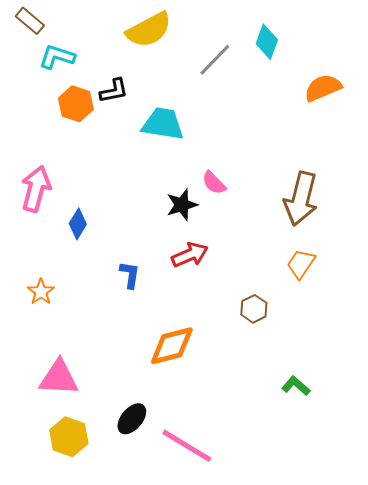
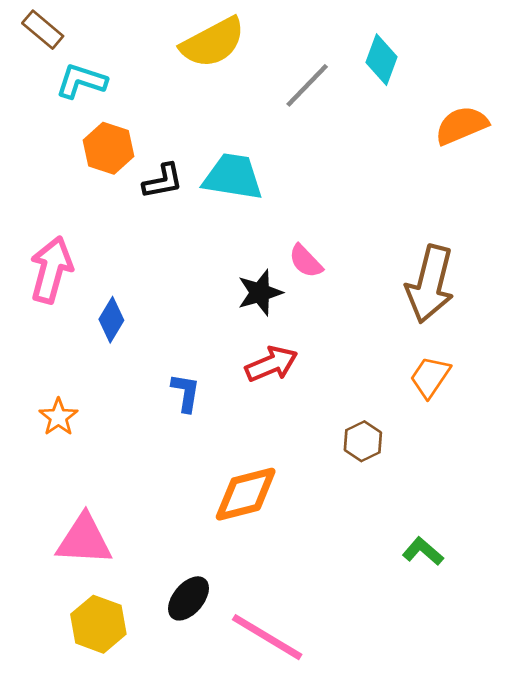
black L-shape: (114, 91) -> (163, 181), moved

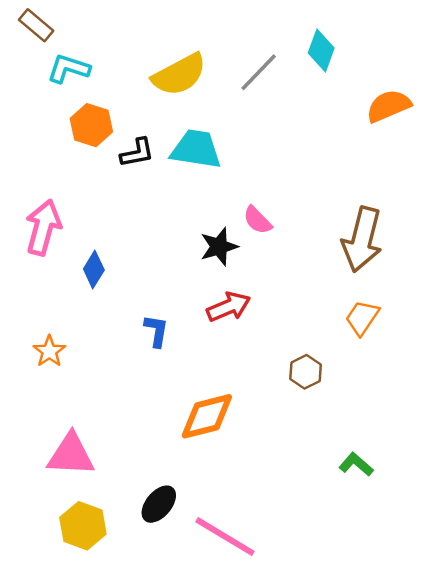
yellow semicircle: (213, 42) -> (179, 75), moved

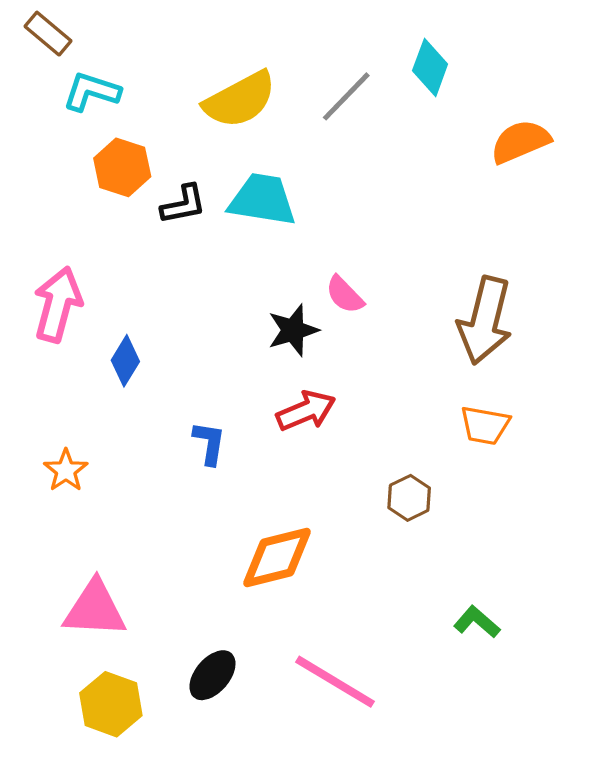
orange trapezoid: (362, 318) -> (485, 425), turned -114
pink line: (225, 537) -> (335, 682), moved

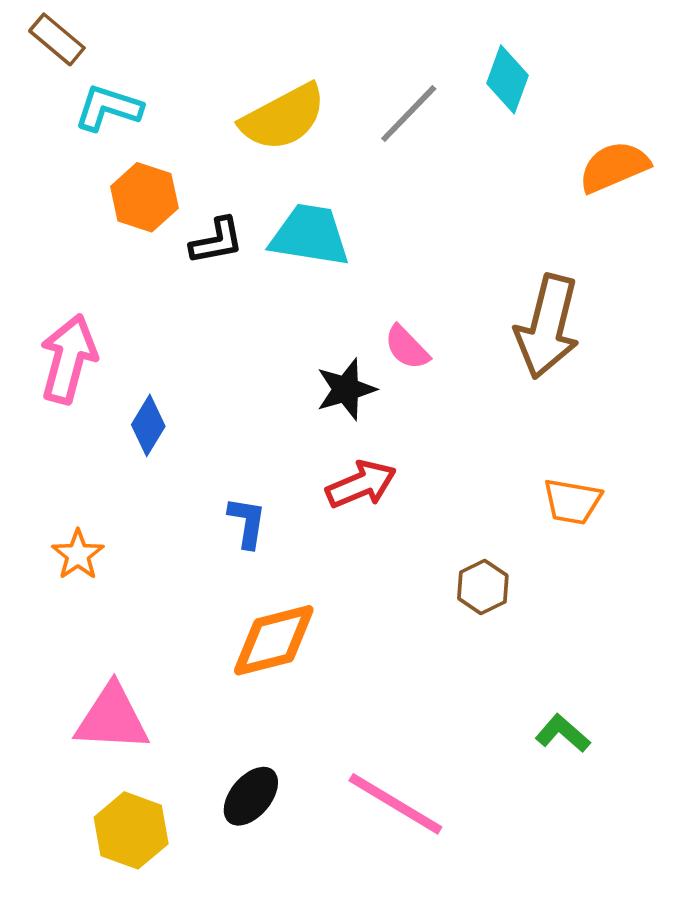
brown arrow: (485, 321) -> (547, 327), moved
orange diamond: (277, 558) -> (274, 640), moved

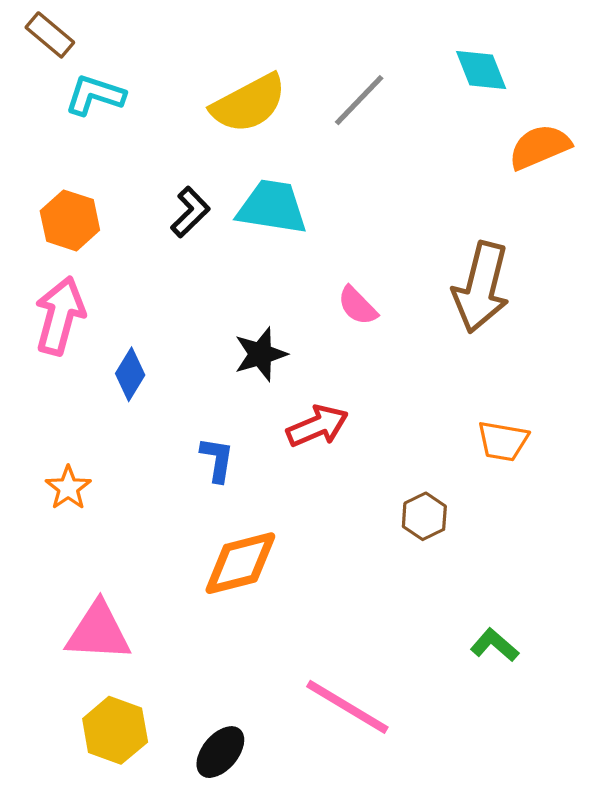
cyan diamond: (508, 79) -> (481, 70), moved, turned -42
orange hexagon: (144, 197) -> (70, 220), moved
black L-shape: (217, 241) -> (190, 212), turned -33
black star: (346, 389) -> (260, 354), moved
black ellipse: (251, 796) -> (220, 752), moved

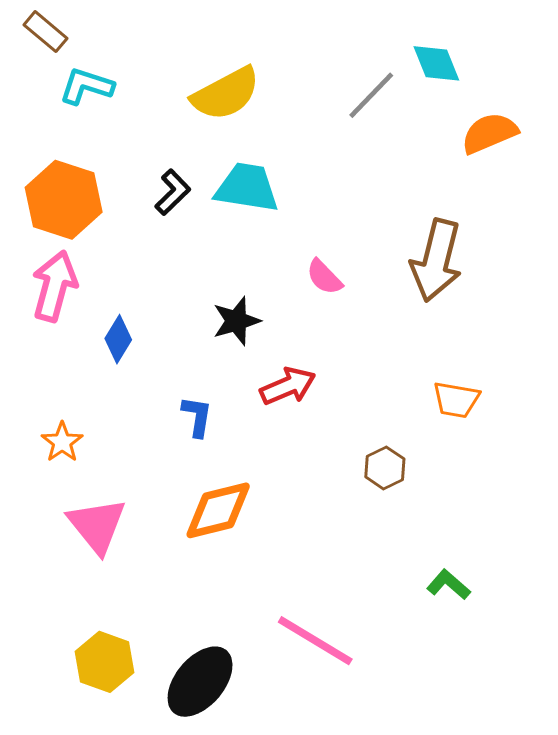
gray line: (359, 100) -> (371, 95), moved
orange hexagon: (70, 220) -> (64, 200), size x1.4
pink triangle: (98, 632) -> (97, 526), moved, turned 48
black ellipse: (220, 752) -> (200, 682), size x1.5

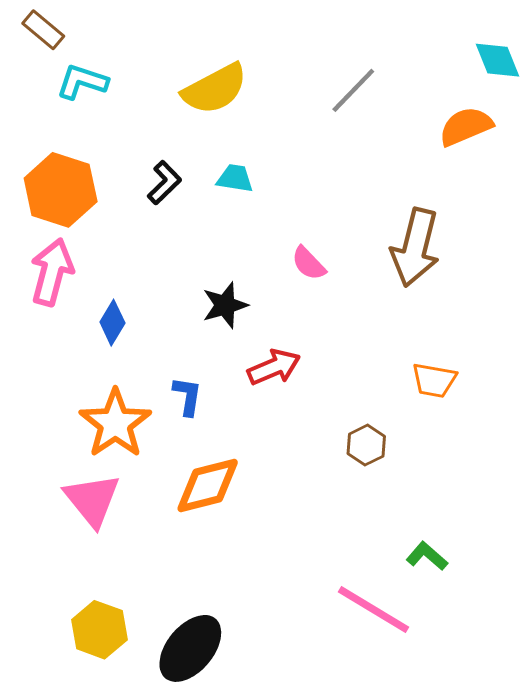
cyan diamond: (436, 63) -> (497, 60), moved
cyan trapezoid: (247, 188) -> (235, 178), size x0.6
orange star: (62, 442) -> (115, 423), moved, size x1.8
pink line: (315, 641) -> (373, 609), moved

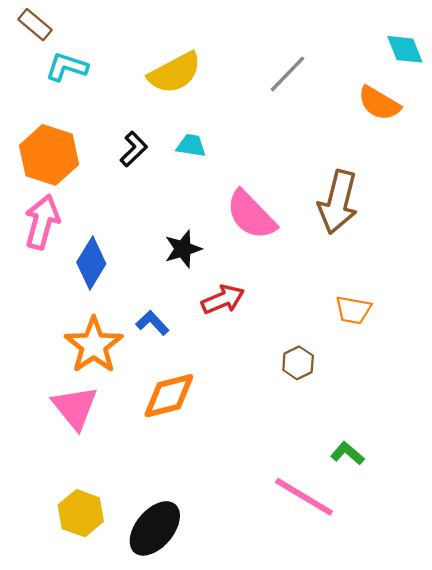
orange semicircle: (466, 126) -> (379, 103), turned -126
pink semicircle: (309, 263) -> (251, 215), size x1.8
blue diamond: (112, 323) -> (91, 263), size x1.4
blue L-shape: (187, 396) -> (152, 323), turned -52

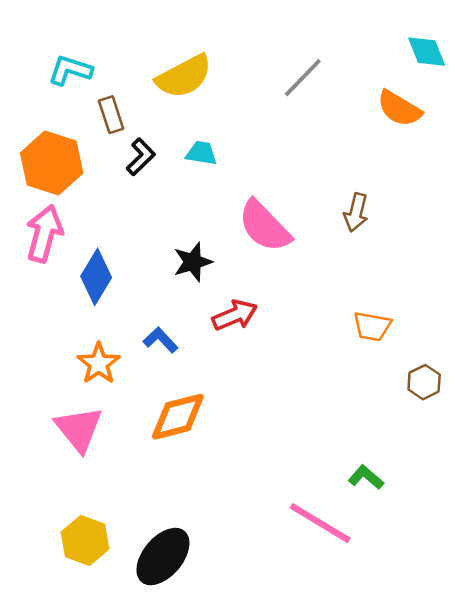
brown rectangle: (35, 25) -> (111, 115), moved, turned 32
brown arrow: (338, 202) -> (356, 212), size x0.6
orange star: (94, 345) -> (99, 363), size x0.7
brown hexagon: (298, 363) -> (424, 382), moved

